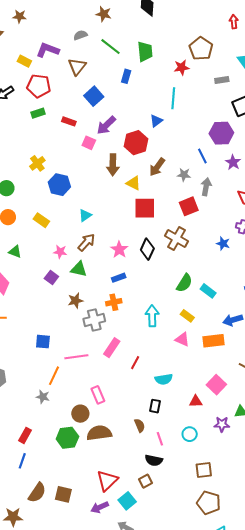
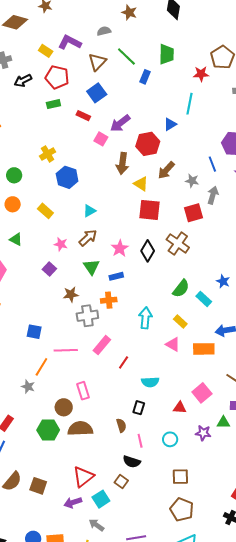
green line: (110, 47) -> (126, 56), moved
blue square: (94, 96) -> (97, 93), moved
blue star: (223, 243) -> (223, 281), moved
green triangle: (79, 269) -> (91, 267), moved, turned 36
brown square: (146, 481) -> (121, 481), turned -32

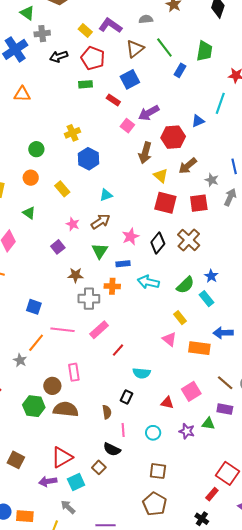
red square: (193, 213) -> (199, 203), moved
blue star: (223, 281) -> (211, 276), moved
cyan arrow: (145, 318) -> (148, 282), moved, turned -90

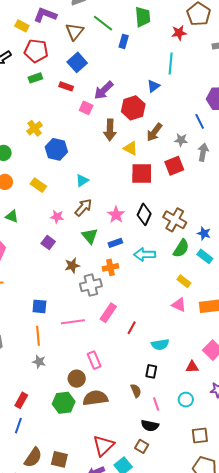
brown cross: (189, 240) -> (175, 220), moved
orange line: (36, 343) -> (38, 336), moved, turned -30

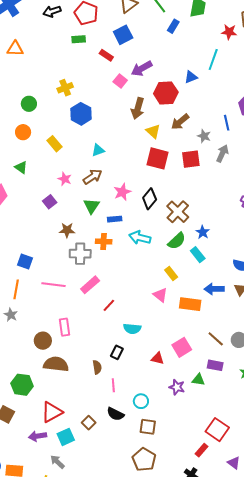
cyan circle: (186, 400) -> (141, 401), moved
green hexagon: (64, 403) -> (22, 385), moved
black semicircle: (150, 426) -> (115, 414), moved

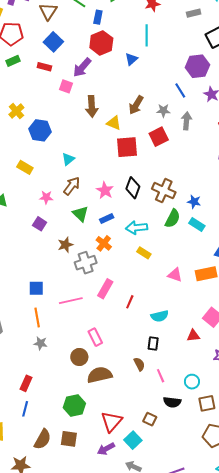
red hexagon: (166, 93) -> (101, 43), moved
orange cross: (104, 242) -> (104, 243), turned -35
yellow rectangle: (171, 273) -> (144, 253), moved

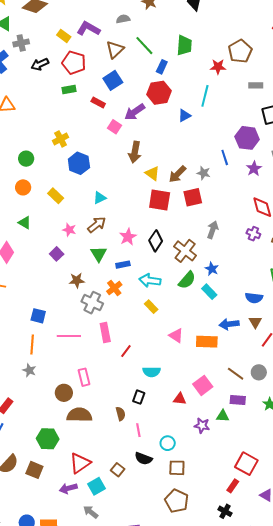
brown arrow: (136, 105) -> (177, 174), moved
gray arrow: (186, 121) -> (213, 230), moved
gray cross: (86, 263) -> (92, 303), turned 30
pink rectangle: (105, 289) -> (105, 333), turned -54

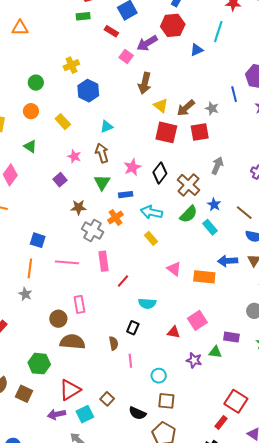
brown arrow: (97, 225) -> (102, 153), turned -72
brown line: (236, 374) -> (244, 213), moved
black semicircle: (143, 459) -> (137, 413), moved

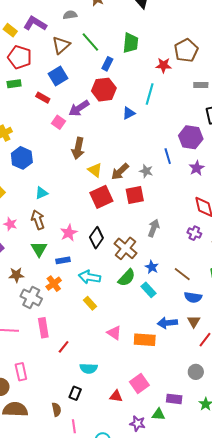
red square: (166, 132) -> (101, 197), turned -35

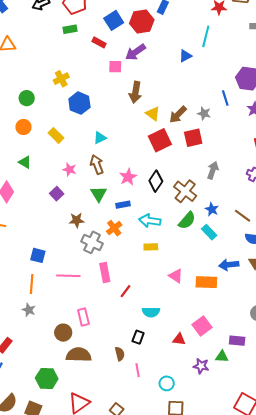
red hexagon: (104, 90) -> (142, 22), moved
pink square: (58, 122) -> (115, 67), turned -32
yellow rectangle: (90, 303) -> (151, 247), turned -48

